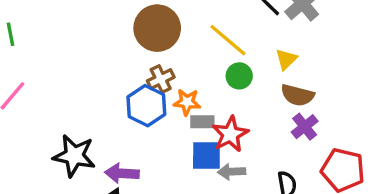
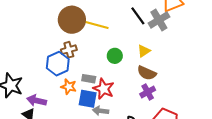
yellow line: (228, 40) -> (96, 25), moved, turned -35
orange star: (187, 102) -> (69, 87), moved
red star: (230, 134) -> (104, 89), turned -30

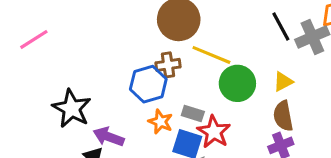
yellow line: (96, 25) -> (211, 55), moved
green circle: (115, 56) -> (237, 83), size x1.5
brown semicircle: (147, 73) -> (283, 116), turned 48

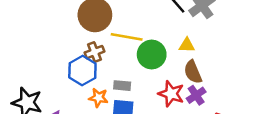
yellow triangle: (283, 82) -> (187, 45), turned 42
red star: (214, 132) -> (171, 94), moved

